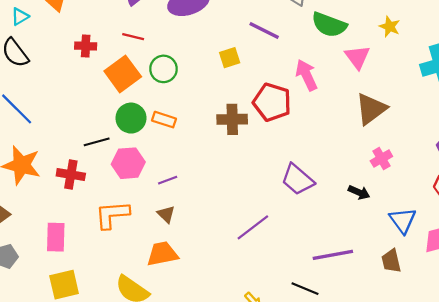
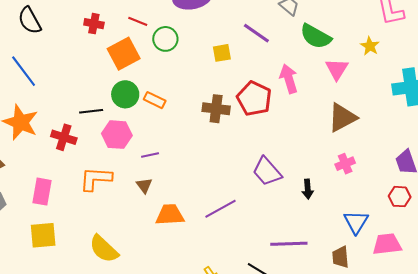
green circle: (164, 69) -> (165, 39), moved
black arrow: (359, 192) -> (308, 189), moved, turned 54
orange trapezoid: (162, 254) -> (170, 215), moved

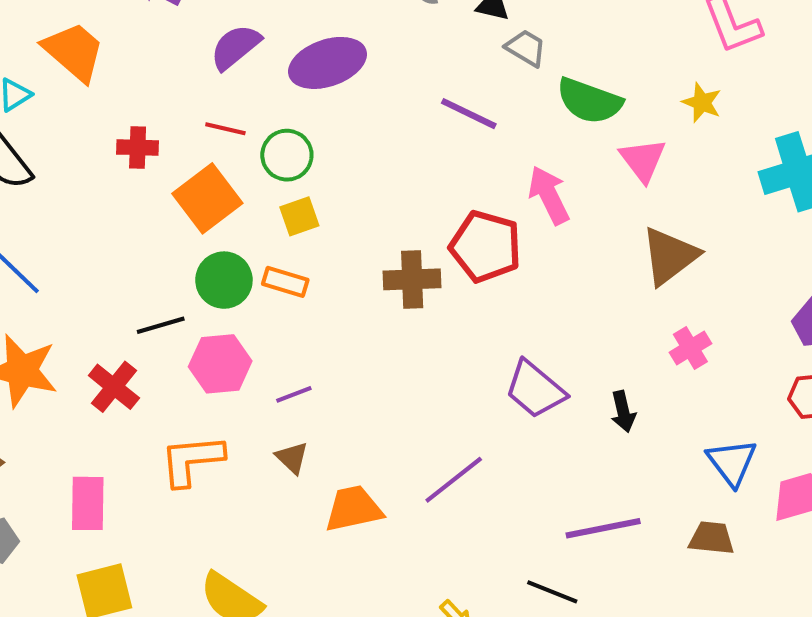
yellow square: (222, 53) -> (299, 216), moved
red cross: (64, 137) -> (114, 387), turned 30
brown trapezoid: (340, 257) -> (712, 538), turned 110

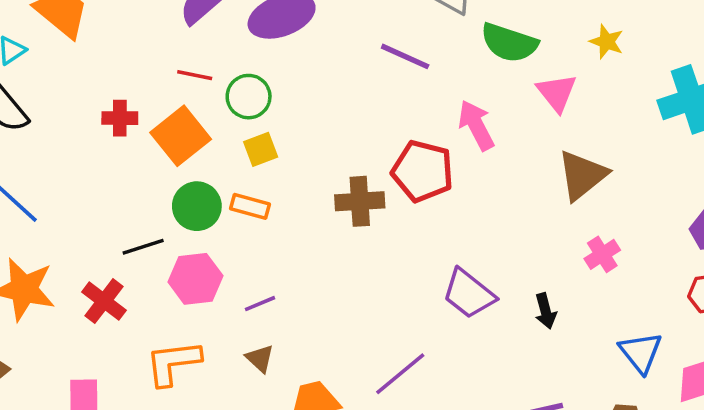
red cross: (138, 147) -> (120, 118), moved

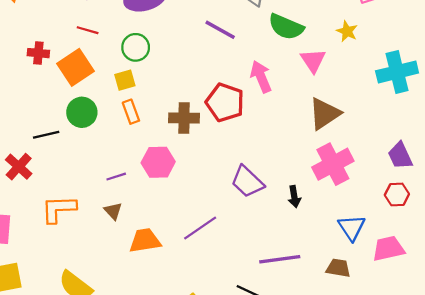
green circle: (249, 97) -> (136, 47), moved
orange rectangle: (250, 206) -> (131, 112), moved, turned 50
pink cross: (602, 254) -> (333, 164), size x1.8
pink hexagon: (195, 279) -> (158, 162), moved

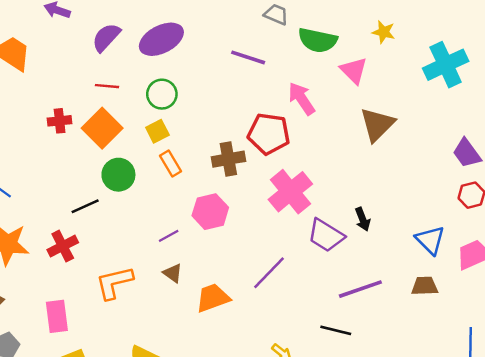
pink cross: (333, 164) -> (290, 192), moved
red cross: (19, 167) -> (63, 246), turned 32
purple trapezoid: (247, 182) -> (326, 235), moved

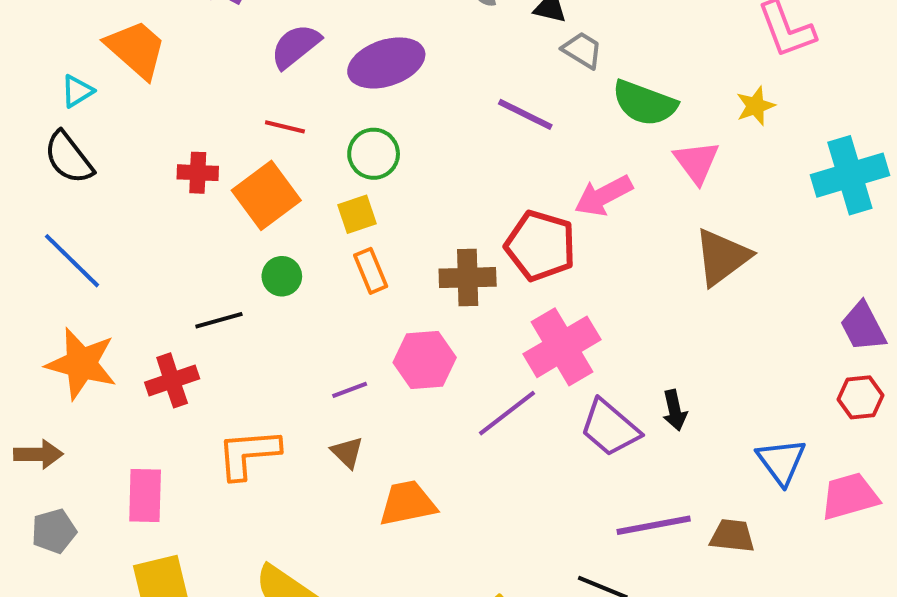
yellow star: (384, 32) -> (756, 106), turned 30
pink arrow: (302, 99) -> (603, 196), turned -92
green circle: (118, 175) -> (282, 276), size x0.7
purple line: (269, 273) -> (507, 413), moved
brown trapezoid: (425, 286) -> (732, 536), moved

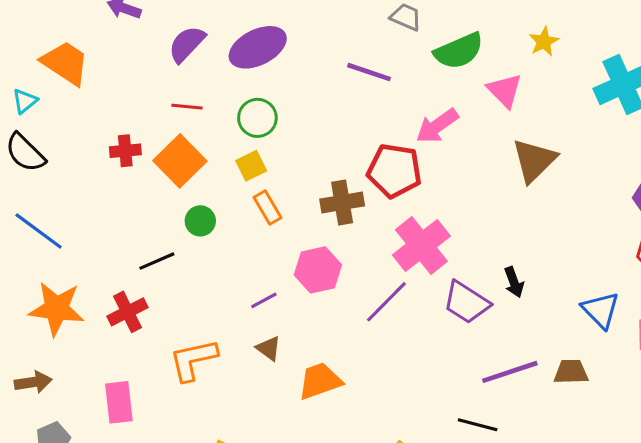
green semicircle: (644, 103) -> (459, 51), turned -36

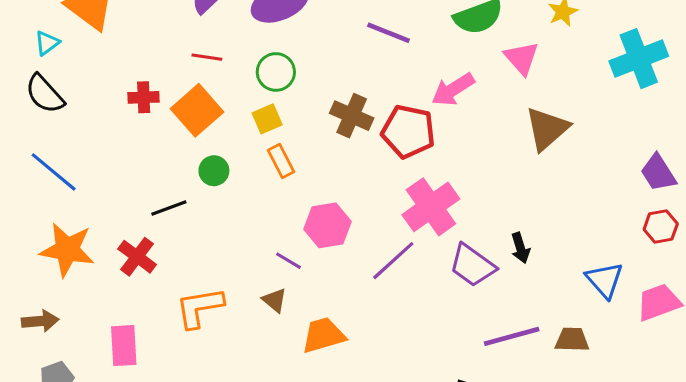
brown cross: (342, 203) -> (352, 116), moved, turned 30
purple line: (264, 300) -> (289, 261), moved, turned 56
red cross: (127, 312) -> (137, 257), turned -30

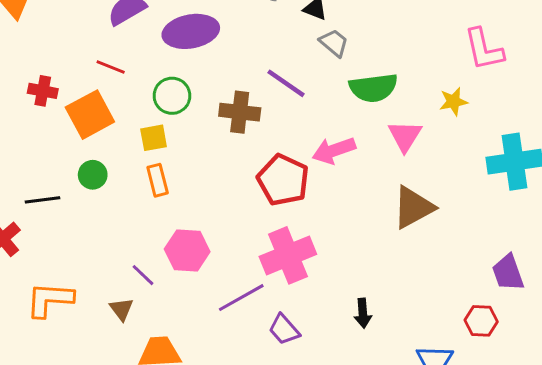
brown cross: (352, 116) -> (240, 112), moved, turned -30
red hexagon: (661, 227) -> (481, 321), moved
purple trapezoid: (472, 265) -> (284, 330), moved, size x0.7

